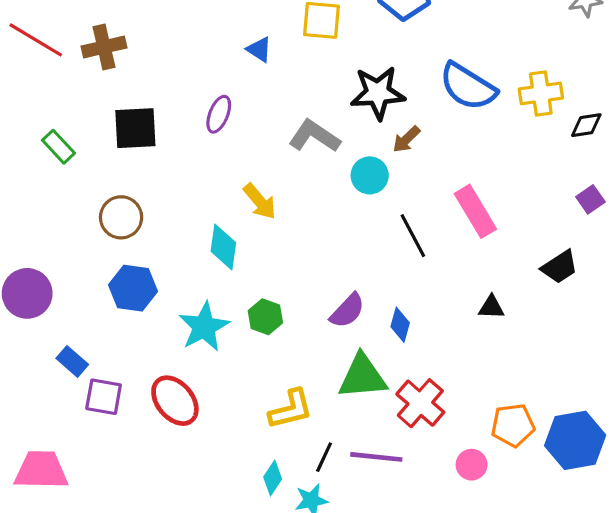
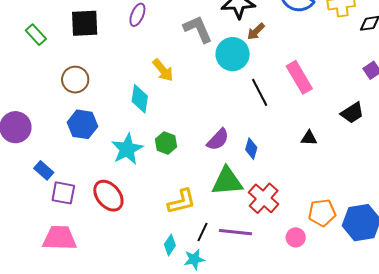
gray L-shape: (314, 136) -> (198, 29), turned 32
cyan circle: (370, 175) -> (233, 54), size x1.4
pink trapezoid: (41, 470) -> (60, 238), moved

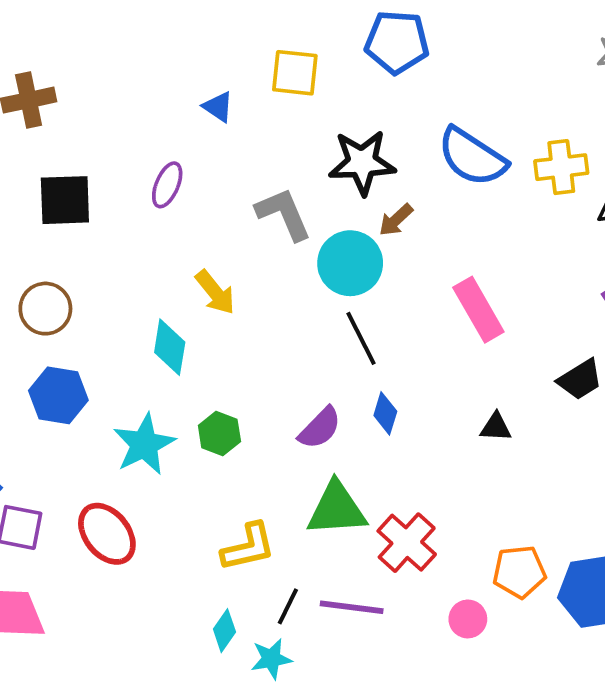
black line: (260, 92) -> (361, 338), moved
blue diamond: (251, 149) -> (385, 413), moved

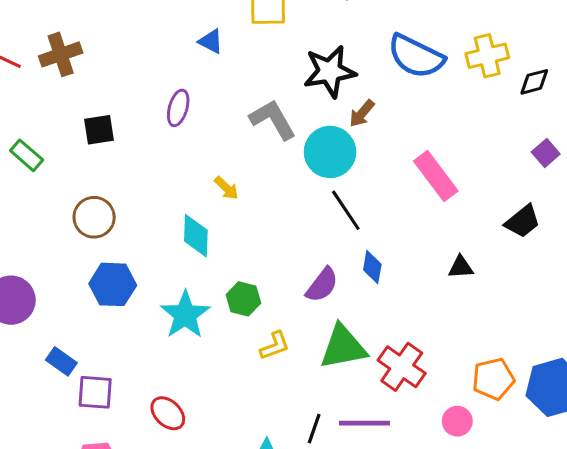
black square: (65, 200) -> (99, 130), size x0.7
yellow arrow: (215, 292) -> (226, 188), size x0.7
red ellipse: (107, 534) -> (168, 413), moved, size x0.7
yellow L-shape: (248, 547) -> (275, 346), moved, size x0.7

